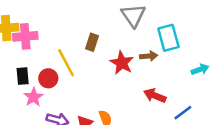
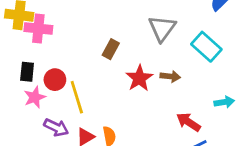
cyan rectangle: (168, 38) -> (206, 47), moved, turned -44
yellow line: (66, 63) -> (77, 97), moved
red arrow: (155, 96) -> (188, 122), moved

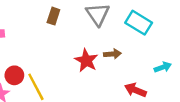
brown rectangle: (111, 49) -> (53, 16), moved

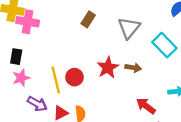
red circle: (14, 75) -> (74, 77), moved

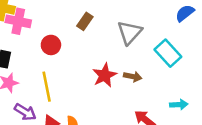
red circle: (74, 77) -> (51, 45), moved

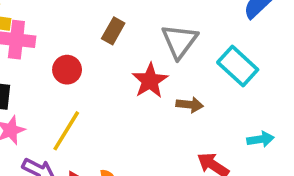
red star: (105, 75) -> (150, 81), moved
yellow line: (47, 87) -> (66, 131), turned 48

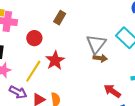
gray triangle: (179, 41) -> (96, 44), moved
red star: (150, 81) -> (55, 60), moved

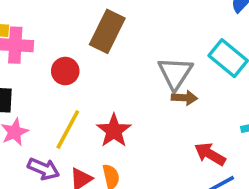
brown rectangle: (60, 18) -> (107, 31), size x1.6
red star: (55, 60) -> (114, 131), moved

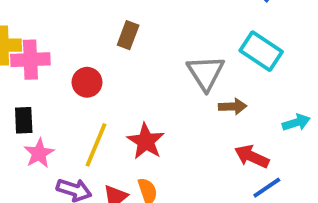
brown rectangle: (107, 31) -> (128, 35), size x0.6
brown arrow: (184, 98) -> (233, 106), moved

